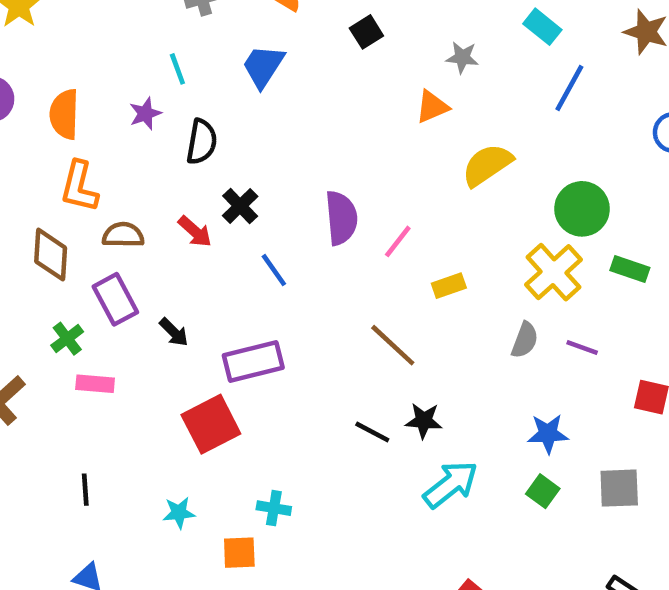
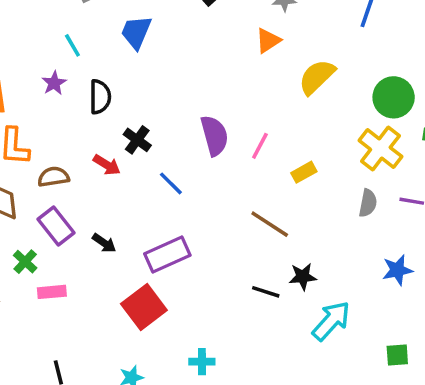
green square: (543, 491) -> (397, 355), moved, turned -30

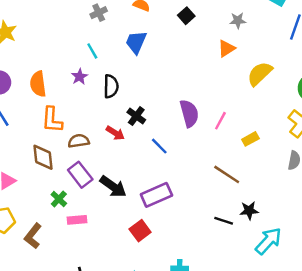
black arrow: (104, 243) -> (113, 187), size x1.6
red square: (144, 307) -> (140, 231), size x0.7

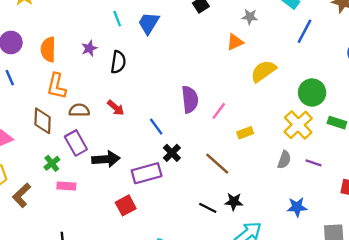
cyan line: (92, 51) -> (117, 19), moved
black cross: (136, 116) -> (172, 153), moved
black arrow: (113, 187) -> (106, 159), turned -48

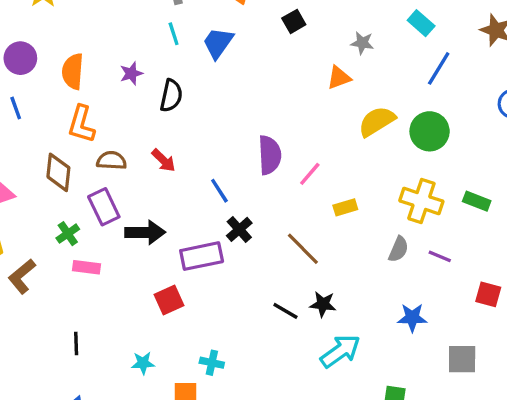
green circle: (312, 92) -> (430, 131), moved
yellow cross: (298, 125) -> (421, 201), turned -32

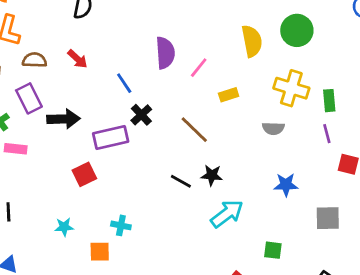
yellow semicircle: (377, 121) -> (252, 41), moved, turned 112
green rectangle: (477, 201) -> (329, 101), moved, turned 65
gray semicircle: (398, 249) -> (273, 128), turned 70
purple line: (440, 256) -> (327, 134), moved, turned 54

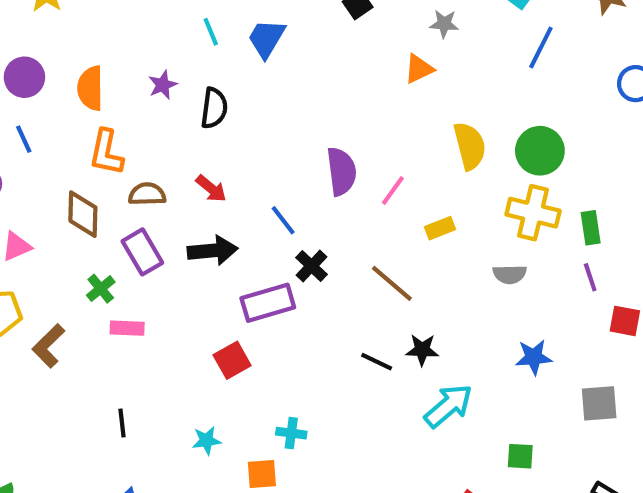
green circle: (297, 30) -> (540, 151), moved
black arrow: (64, 119) -> (213, 251), moved

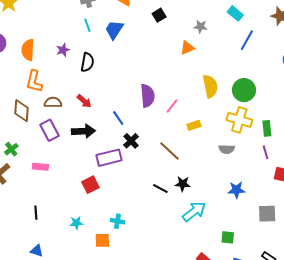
green cross: (101, 289) -> (11, 149), moved

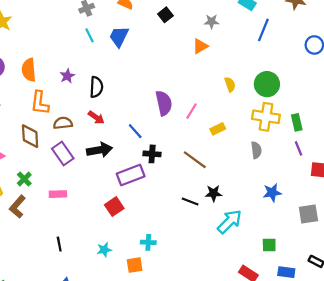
purple star: (63, 50) -> (67, 76), moved
black semicircle: (87, 62) -> (96, 87), moved
yellow semicircle: (210, 86) -> (230, 84), size x0.6
black cross: (131, 141) -> (152, 154), turned -35
gray semicircle: (227, 149) -> (256, 150), turned -91

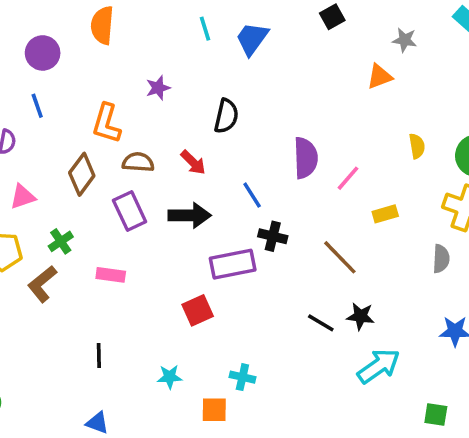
orange semicircle: (29, 70) -> (102, 25), moved
black semicircle: (96, 87) -> (226, 116), moved
brown diamond: (30, 136) -> (82, 174), turned 30

